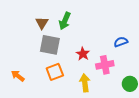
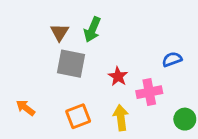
orange square: (55, 72) -> (78, 116), moved

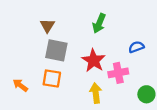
green arrow: (92, 29) -> (99, 23), moved
red star: (118, 76) -> (94, 60), size x1.5
orange square: (78, 116) -> (52, 79), moved, turned 30

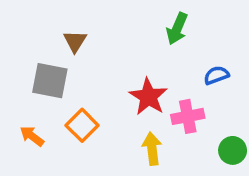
green arrow: (99, 23) -> (177, 29), moved
gray square: (56, 50) -> (50, 81), moved
orange square: (52, 79) -> (82, 125), turned 36

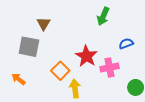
orange square: (82, 125) -> (60, 71), moved
yellow arrow: (152, 149) -> (75, 89), moved

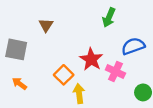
blue semicircle: (126, 44) -> (133, 46), size x1.5
gray square: (29, 47) -> (16, 49), moved
pink cross: (109, 68) -> (115, 71), turned 36

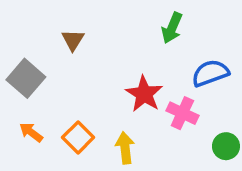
gray square: (16, 49) -> (26, 78), turned 30
orange square: (64, 75) -> (78, 137), moved

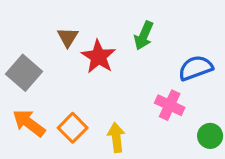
green arrow: (172, 28) -> (144, 36), moved
red star: (144, 94) -> (98, 57), moved
orange arrow: (31, 132) -> (29, 123), size x1.5

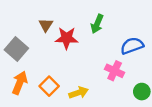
red star: (98, 57) -> (67, 38), turned -30
orange arrow: (29, 123) -> (20, 83), turned 75
yellow arrow: (116, 138) -> (79, 93), turned 78

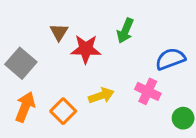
yellow arrow: (79, 93) -> (101, 96), moved

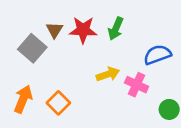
red star: (86, 49) -> (83, 30), moved
gray square: (21, 63) -> (32, 48), moved
yellow arrow: (101, 96) -> (108, 74), moved

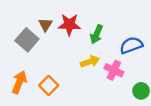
green arrow: (116, 29) -> (96, 34), moved

